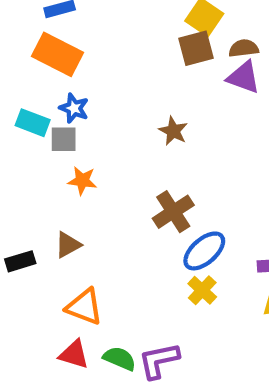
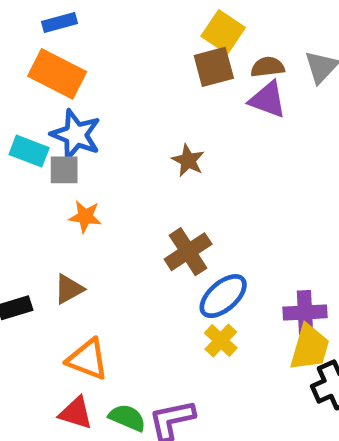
blue star: (74, 108) -> (76, 135), size x1.5

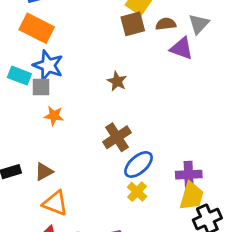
purple triangle: (268, 100) -> (182, 48), moved
brown triangle: (69, 289) -> (44, 172), moved

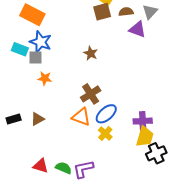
orange triangle: (55, 203) -> (81, 117), moved

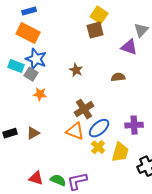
brown semicircle: (126, 12) -> (118, 77), moved
brown star: (91, 53) -> (76, 70), moved
gray square: (35, 58) -> (31, 74), turned 32
purple cross: (143, 121) -> (134, 125), moved
yellow trapezoid: (145, 137) -> (120, 152), moved

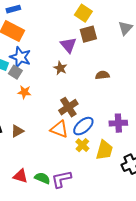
brown square: (95, 30) -> (88, 34), moved
purple triangle: (129, 47) -> (68, 45), moved, turned 30

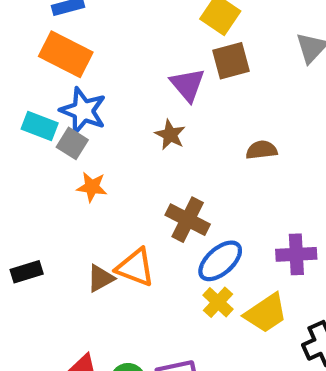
brown cross: (68, 107) -> (188, 220), turned -30
orange triangle: (59, 129) -> (135, 267), moved
brown triangle: (17, 131) -> (101, 278), moved
yellow trapezoid: (104, 150) -> (266, 313), turned 40

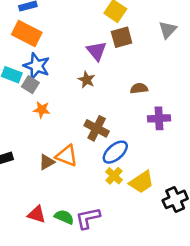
purple cross: (296, 254) -> (159, 118), moved

